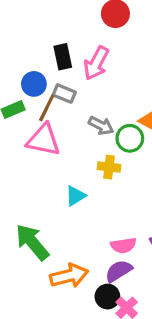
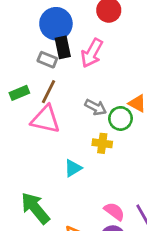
blue circle: (34, 84) -> (56, 24), moved, size x1.5
gray rectangle: (64, 94) -> (47, 60), moved
pink semicircle: (123, 245) -> (114, 211), turned -135

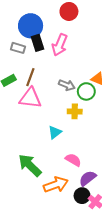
gray rectangle: (47, 60) -> (18, 48), moved
pink semicircle: (114, 211) -> (73, 160), moved

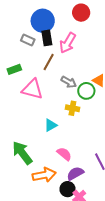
brown line: (30, 77) -> (49, 62), moved

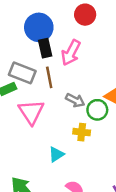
gray rectangle: (28, 40) -> (22, 73), moved, size x1.5
brown line: (49, 62) -> (49, 77), turned -36
pink triangle: (32, 89) -> (31, 112), turned 45

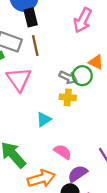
pink arrow: (71, 53) -> (83, 20), moved
gray arrow: (75, 100) -> (68, 77), moved

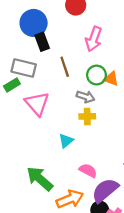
brown line: (35, 46) -> (65, 67), moved
green circle: (82, 76) -> (96, 75), moved
purple semicircle: (78, 174) -> (105, 190), size x1.4

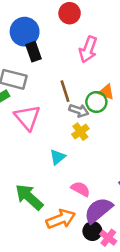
brown line: (65, 67) -> (65, 91), moved
green circle: (96, 75) -> (96, 102), moved
yellow cross: (87, 116) -> (80, 132), turned -35

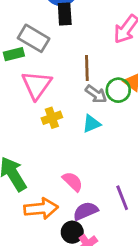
yellow cross: (80, 132) -> (52, 118), moved
cyan triangle: (58, 157) -> (91, 124), moved
purple semicircle: (98, 210) -> (86, 211), size x0.7

